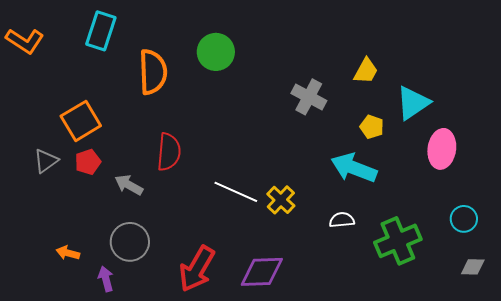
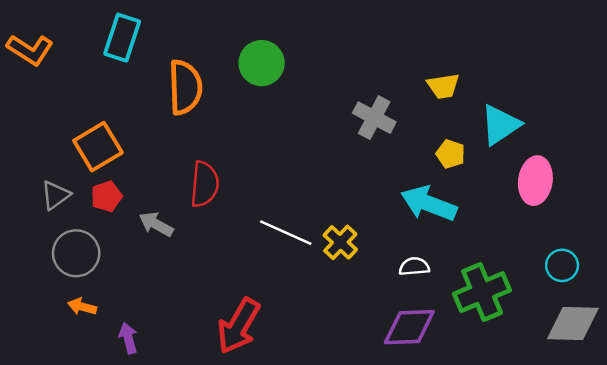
yellow trapezoid: (366, 71) -> (443, 86), turned 52
gray circle: (130, 242) -> (76, 253), moved
gray diamond: (473, 267) -> (573, 324), size x1.8
purple diamond: (262, 272) -> (409, 327), moved

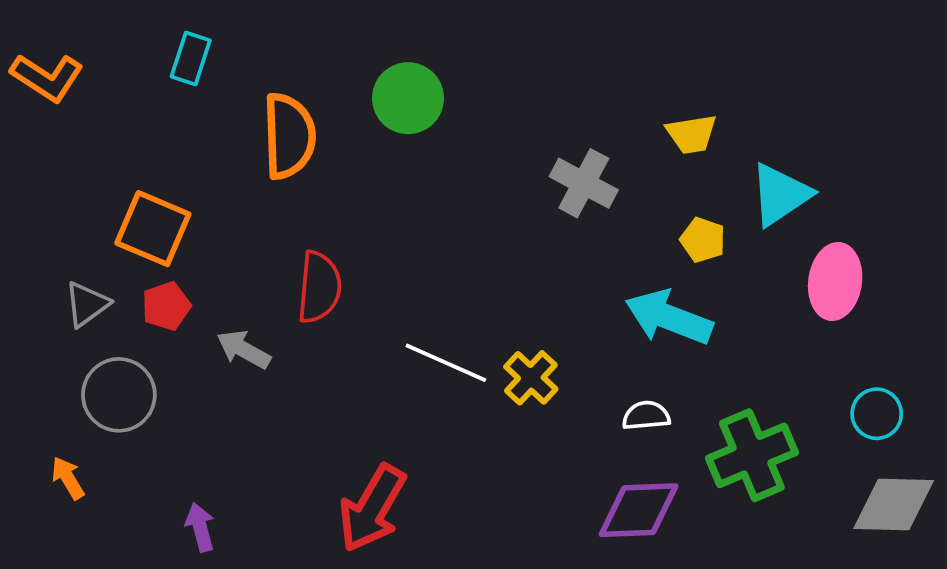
cyan rectangle: (122, 38) -> (191, 58), size x0.7
orange square: (98, 147) -> (153, 229), turned -36
orange arrow: (82, 307) -> (68, 478), moved, turned 44

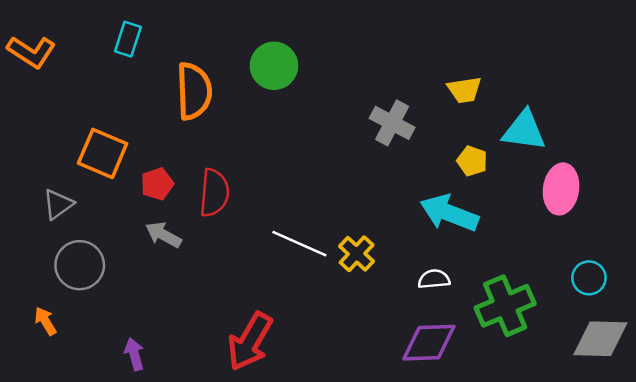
cyan triangle: (780, 195) -> (524, 131), turned 42
red pentagon: (166, 306) -> (157, 184), moved

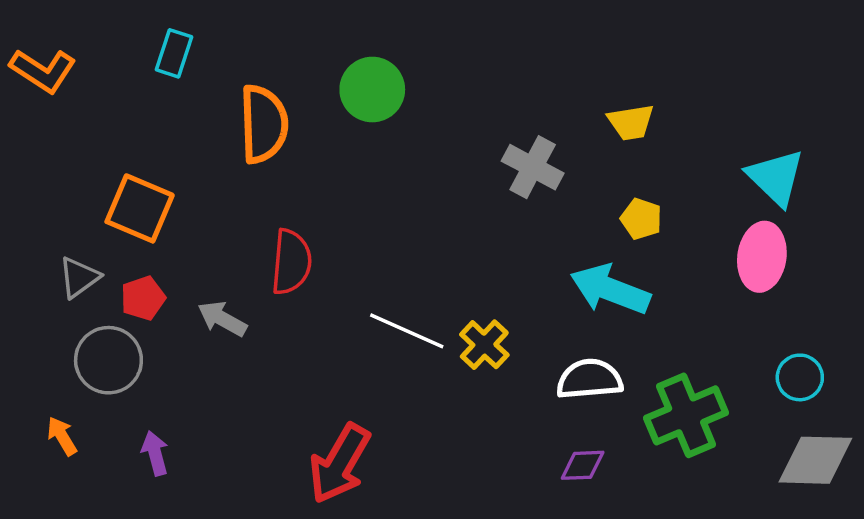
cyan triangle: (524, 131) -> (776, 177), moved, turned 36
red pentagon: (157, 184) -> (143, 298), moved
white semicircle: (434, 279) -> (589, 379), size x1.5
purple diamond: (429, 343) -> (583, 465), size x0.6
purple arrow: (134, 354) -> (155, 453), moved

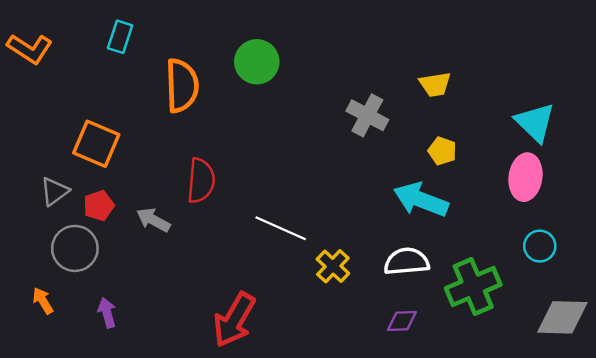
yellow cross: (484, 345) -> (333, 266), moved
cyan circle: (800, 377) -> (540, 246), moved

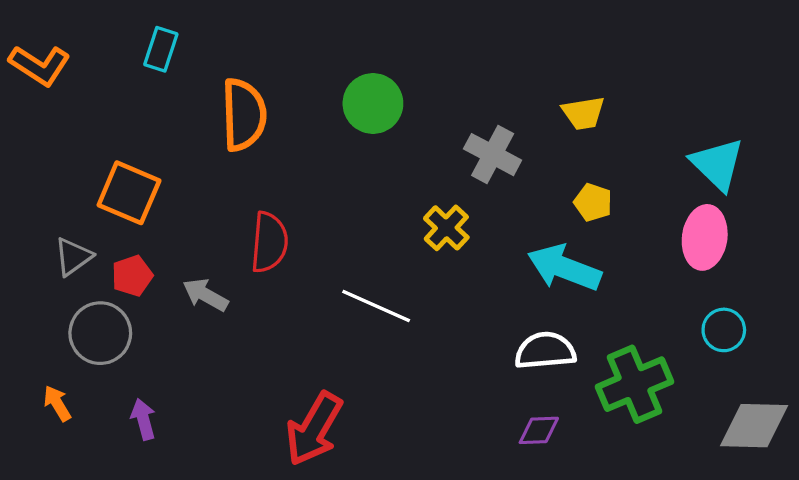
green circle: (257, 62) -> (373, 103), moved
yellow cross: (333, 266) -> (446, 228), moved

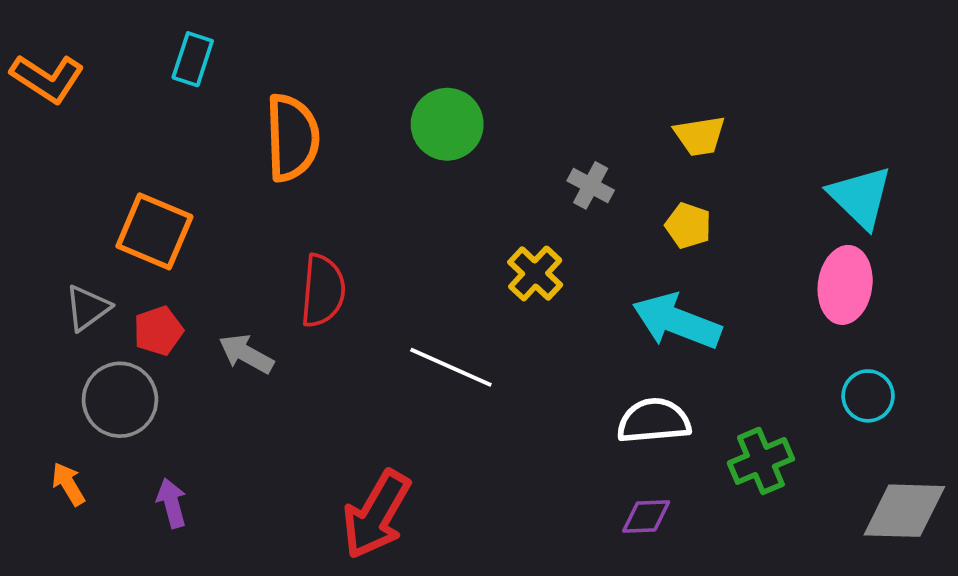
gray cross: (493, 155) -> (591, 185), size x0.7
yellow pentagon: (593, 202) -> (688, 226), moved
green cross: (634, 384) -> (761, 461), size x0.7

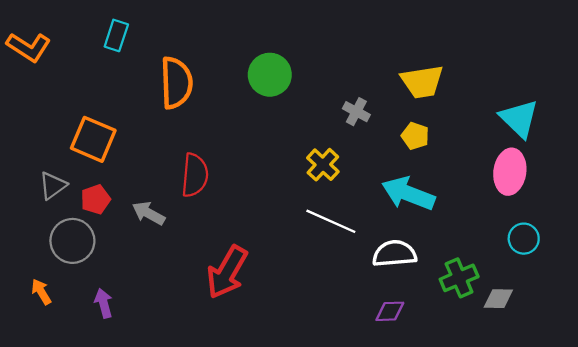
yellow trapezoid: (700, 136) -> (422, 82), size x1.4
white line: (451, 367) -> (331, 221), moved
gray diamond: (904, 511) -> (498, 299), moved, size x0.6
red arrow: (376, 515) -> (227, 272), moved

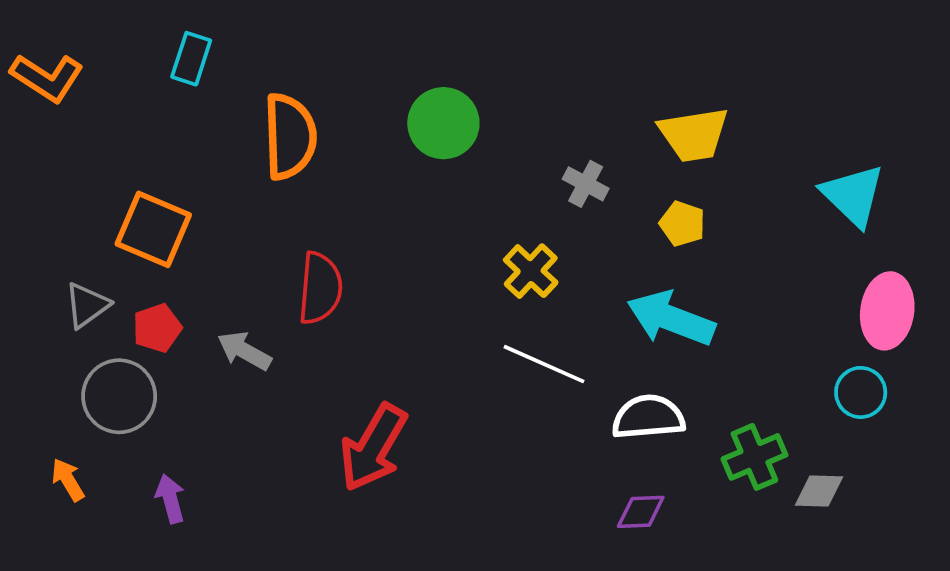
pink ellipse: (510, 172) -> (887, 311), moved

